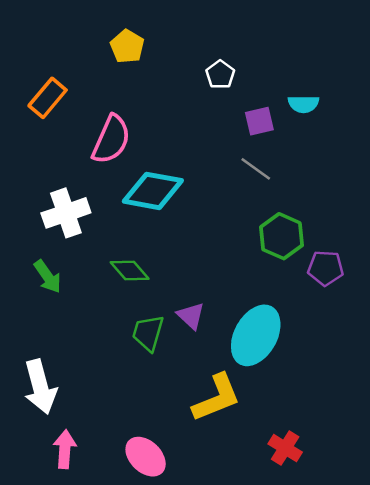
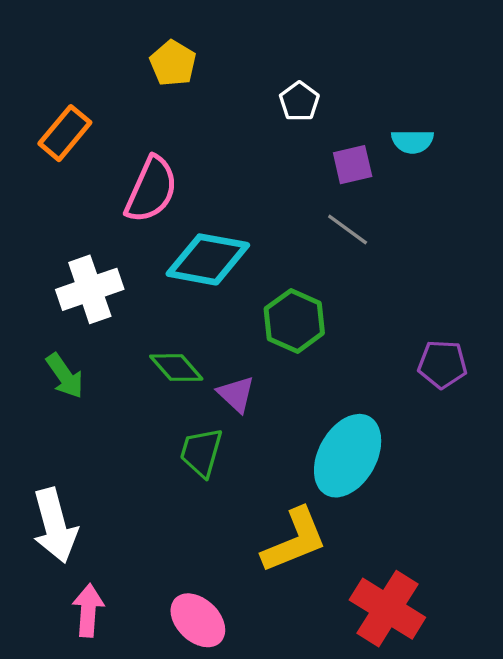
green hexagon: (281, 236) -> (294, 321), moved
purple triangle: (191, 316) -> (236, 394), moved
red cross: (285, 448) -> (387, 609), size x1.6

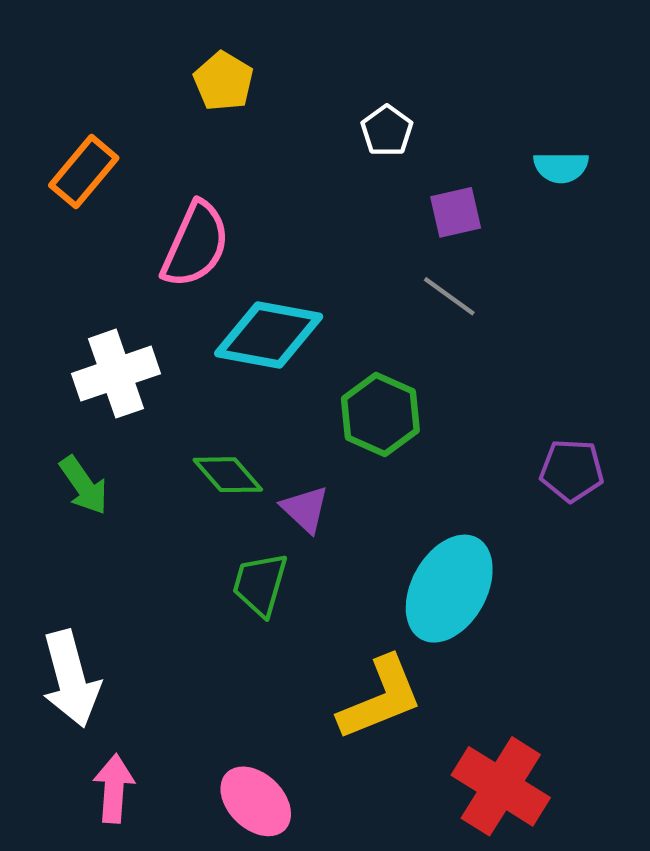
cyan semicircle: (412, 141) -> (561, 167), moved

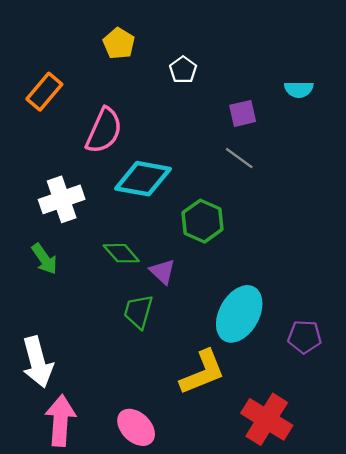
white pentagon: (387, 131) -> (183, 70), moved
purple pentagon: (572, 470) -> (305, 337), moved
pink arrow: (114, 788) -> (60, 420), size x1.4

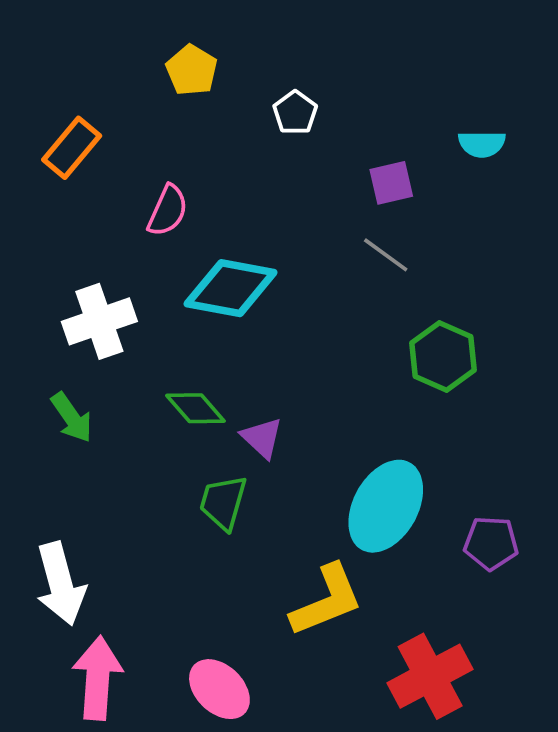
pink semicircle: (104, 131) -> (168, 211), size x0.7
green hexagon: (203, 221) -> (443, 357), moved
red cross: (267, 419) -> (430, 676), turned 30

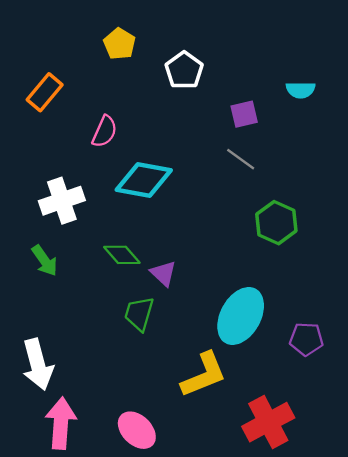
white pentagon: (295, 113) -> (184, 70), size x1.4

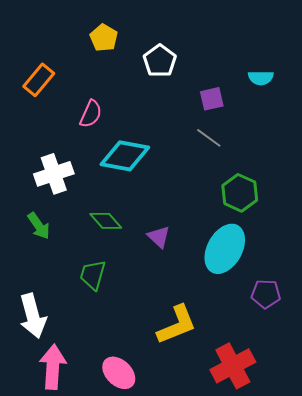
purple triangle: (163, 273) -> (159, 237), moved
green trapezoid: (139, 314) -> (93, 275), moved
cyan ellipse: (241, 316) -> (225, 249), moved

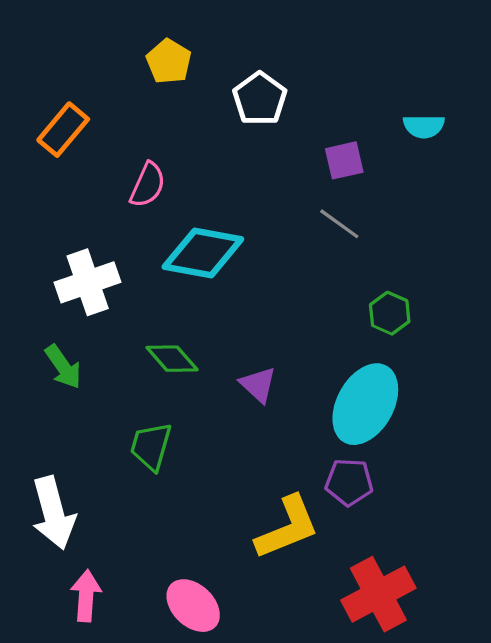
green hexagon: (240, 193) -> (390, 313), size x0.7
purple pentagon: (266, 294) -> (349, 482), moved
pink arrow: (53, 367) -> (86, 596), size x0.7

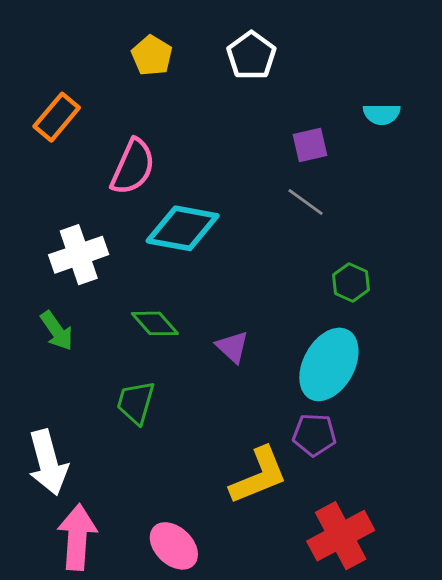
white pentagon: (260, 99) -> (251, 56), moved
pink semicircle: (148, 185) -> (133, 167), size x1.4
pink arrow: (86, 596) -> (77, 537), size x1.4

